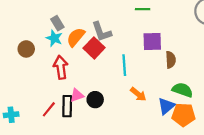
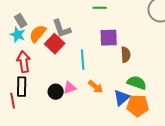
pink triangle: (77, 95) -> (70, 88), moved
black rectangle: (67, 106) -> (22, 87), moved
red line: (49, 109) -> (13, 101), turned -49

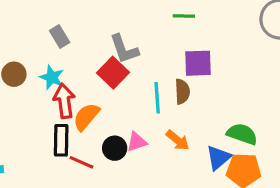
orange semicircle: (38, 34) -> (86, 117), moved
cyan star: (18, 35) -> (52, 77), moved
brown semicircle: (126, 55) -> (182, 92), moved
red line: (13, 101) -> (82, 162), moved, turned -56

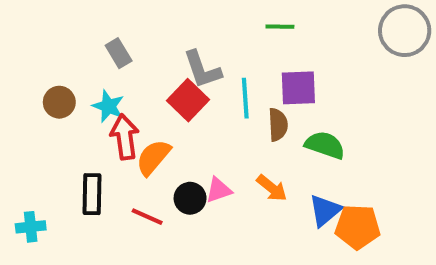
cyan line: (157, 98) -> (245, 98), moved
green semicircle: (242, 134) -> (325, 145), moved
black rectangle: (61, 140) -> (92, 194), moved

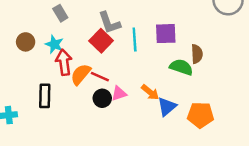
brown semicircle: (278, 125) -> (197, 54), moved
blue triangle: (325, 210) -> (167, 107), moved
red line: (147, 217) -> (100, 77), moved

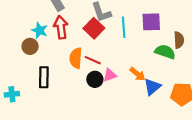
brown circle: (26, 42) -> (30, 46), moved
cyan star: (54, 44) -> (40, 30), moved
red arrow: (64, 62) -> (61, 27), moved
orange semicircle: (81, 74) -> (76, 58), turned -36

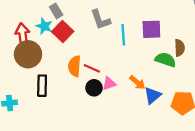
red arrow: (61, 27) -> (23, 35), moved
red square: (94, 28) -> (63, 32), moved
cyan star: (40, 30) -> (44, 26), moved
brown circle: (30, 46) -> (28, 54), size x1.6

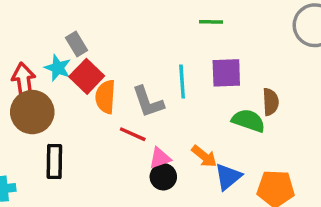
gray L-shape: (101, 20) -> (148, 102), moved
orange semicircle: (75, 66) -> (105, 97), moved
black circle: (94, 88) -> (163, 177), moved

